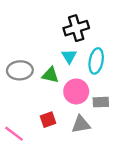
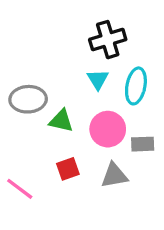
green triangle: (50, 75) -> (61, 121), moved

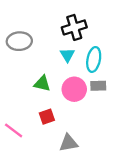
gray ellipse: (28, 99) -> (19, 41), moved
gray rectangle: (143, 144) -> (98, 86), moved
gray triangle: (114, 176) -> (69, 143), moved

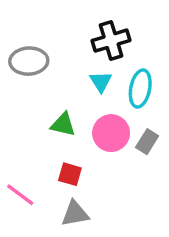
gray rectangle: (98, 86) -> (147, 142), moved, turned -56
red square: (47, 117) -> (70, 174), turned 35
gray triangle: (69, 143) -> (75, 214), moved

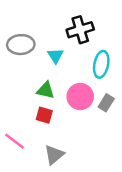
cyan triangle: (101, 82) -> (55, 56), moved
red square: (70, 174) -> (44, 115), moved
gray triangle: (75, 214) -> (54, 155), turned -30

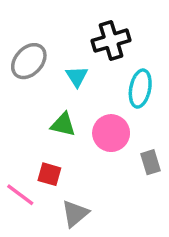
gray ellipse: (21, 45) -> (29, 61), turned -45
gray rectangle: (106, 103) -> (150, 162), moved, turned -49
red square: (44, 115) -> (49, 174), moved

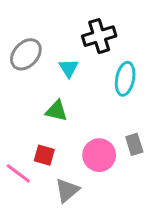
pink circle: (111, 133) -> (99, 155), moved

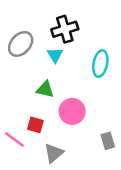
black cross: (99, 36) -> (65, 29), moved
gray rectangle: (134, 144) -> (108, 141), moved
pink circle: (99, 155) -> (72, 111), moved

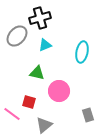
black cross: (65, 29) -> (40, 18), moved
cyan triangle: (55, 55) -> (45, 45), turned 40

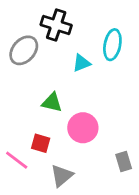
black cross: (40, 18) -> (56, 25), turned 35
cyan triangle: (45, 45) -> (81, 63), moved
cyan ellipse: (82, 52) -> (112, 45), moved

